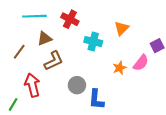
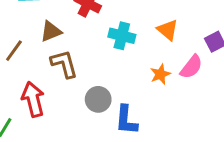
orange triangle: (122, 28) -> (168, 30), moved, turned -35
brown L-shape: (54, 61) -> (64, 64), turned -80

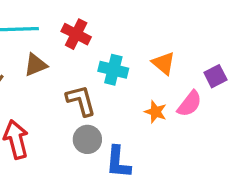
brown L-shape: (64, 64) -> (81, 101), moved
orange star: (160, 74) -> (155, 112), turned -30

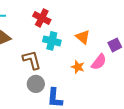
red cross: (76, 34) -> (42, 18), moved

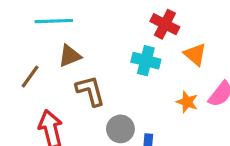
red cross: (42, 18) -> (165, 24), moved
brown L-shape: (32, 60) -> (90, 91), moved

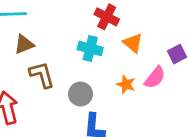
gray circle: (120, 129) -> (81, 94), moved

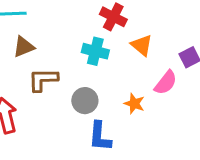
brown L-shape: (42, 75) -> (43, 80), turned -76
orange star: (126, 84) -> (134, 104), moved

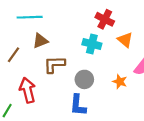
blue L-shape: (100, 136) -> (78, 105), moved

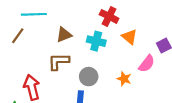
brown triangle: (40, 41) -> (64, 35), moved
brown line: (14, 55) -> (18, 36), moved

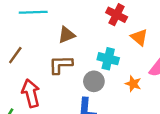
brown line: (18, 36) -> (15, 55), moved
cyan cross: (96, 41) -> (108, 59), moved

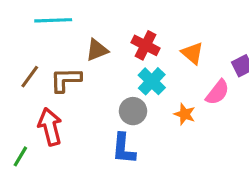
red cross: (117, 15) -> (145, 45), moved
cyan cross: (108, 59) -> (152, 81), turned 30
brown L-shape: (61, 65) -> (66, 80), moved

